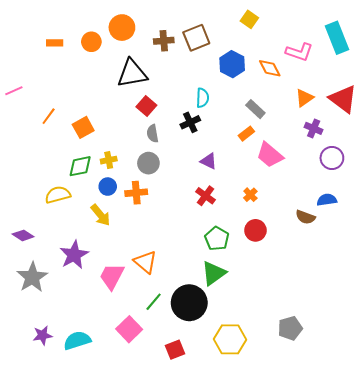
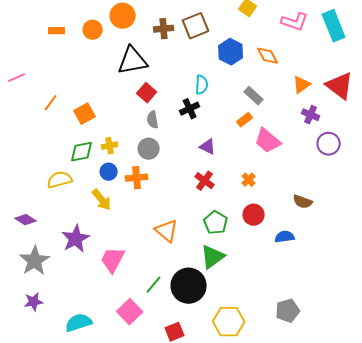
pink L-shape: (299, 52) -> (295, 22), moved
blue semicircle: (327, 200) -> (285, 237), moved
orange triangle: (145, 262) -> (167, 231), moved
purple star: (42, 335) -> (34, 302), moved

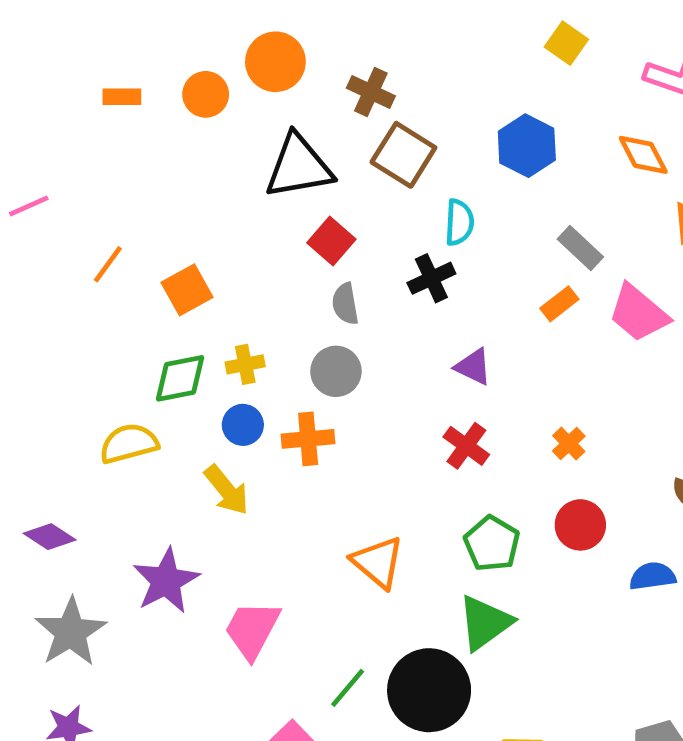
brown square: (196, 26) -> (403, 155), moved, turned -36
brown cross: (164, 29) -> (371, 92), turned 30
orange diamond: (268, 56) -> (643, 155), moved
pink trapezoid: (268, 141) -> (639, 313), moved

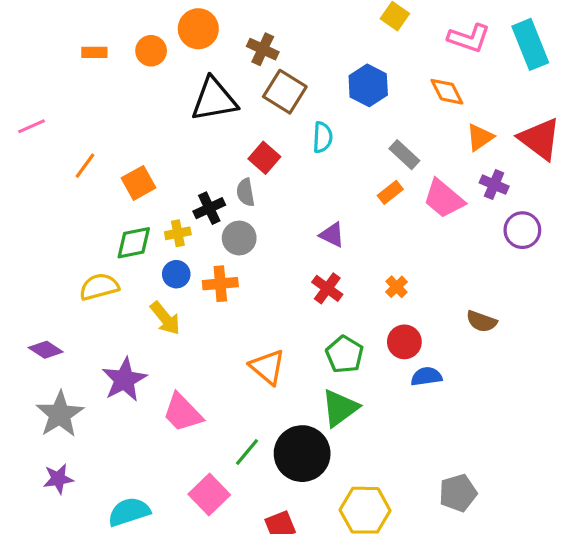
red square: (331, 241) -> (264, 158), moved
black cross: (431, 278) -> (209, 208), moved
blue semicircle: (653, 576) -> (426, 376), moved
pink trapezoid: (252, 630) -> (183, 413), turned -72

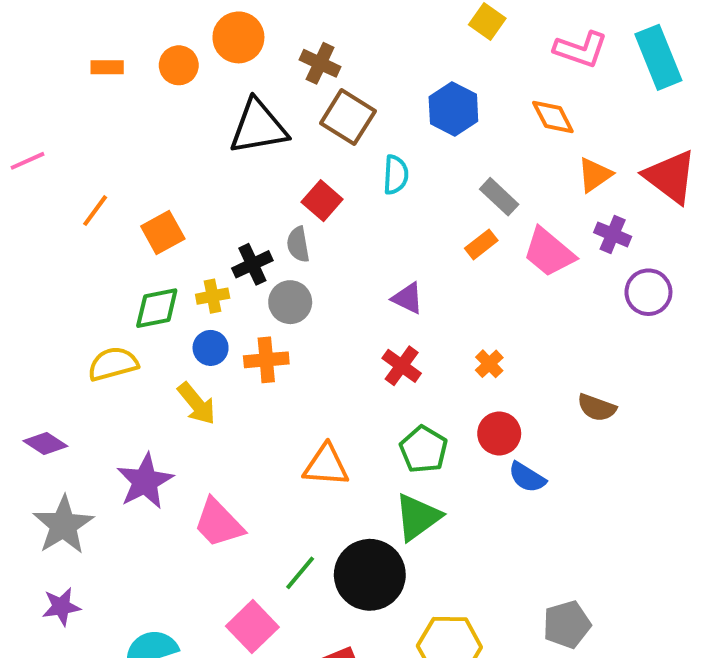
orange triangle: (267, 367) -> (326, 465), turned -36
blue semicircle: (426, 376) -> (527, 477), turned -140

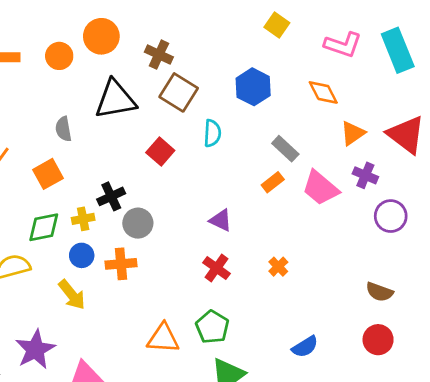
gray semicircle: (298, 244) -> (63, 129), moved
brown semicircle: (597, 408) -> (379, 292), moved
red circle: (499, 433) -> (378, 340), moved
green pentagon: (424, 449) -> (212, 327), moved
blue semicircle: (527, 477) -> (305, 347), turned -64

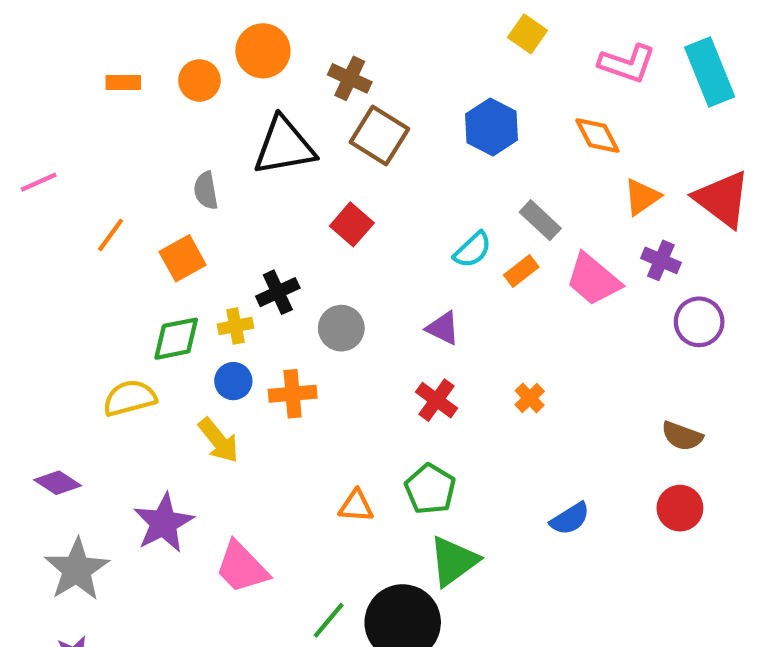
cyan semicircle: (212, 133) -> (473, 250), moved, turned 44
gray circle: (138, 223) -> (341, 328), moved
orange triangle: (163, 338) -> (356, 506), size x0.7

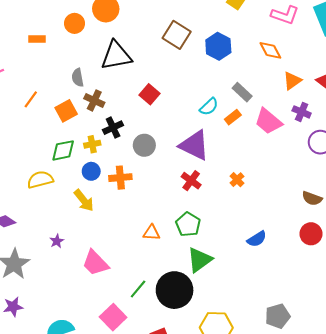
brown cross: (350, 78) -> (94, 100), moved
orange rectangle: (123, 83) -> (37, 39), moved
brown square: (379, 135) -> (177, 35), moved
purple triangle: (443, 328) -> (194, 145), size x1.8
purple star: (163, 523) -> (57, 241), size x0.5

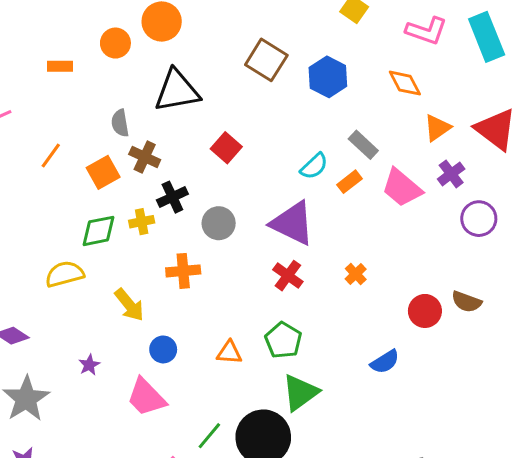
purple cross: (302, 112) -> (451, 174), turned 30
blue circle: (91, 171) -> (163, 349), moved
red circle: (311, 234) -> (425, 311), moved

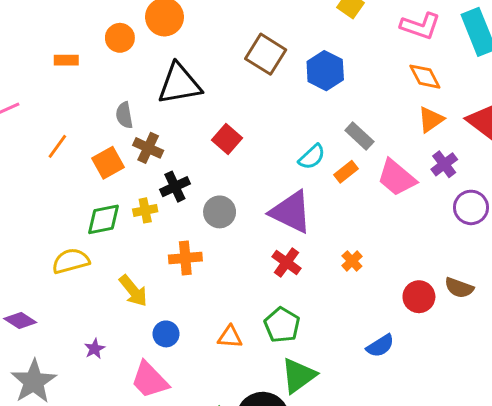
orange diamond: (405, 83) -> (425, 77), moved

